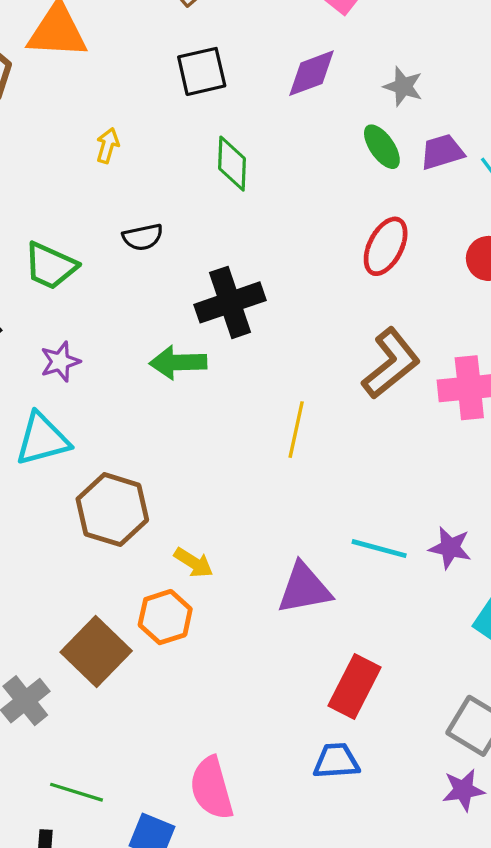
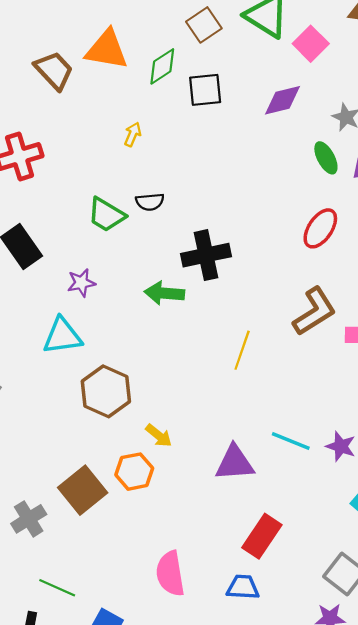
green diamond: (232, 164) -> (162, 66), moved, turned 48
green trapezoid: (50, 266) -> (106, 215), moved
pink semicircle: (212, 788) -> (170, 574), moved

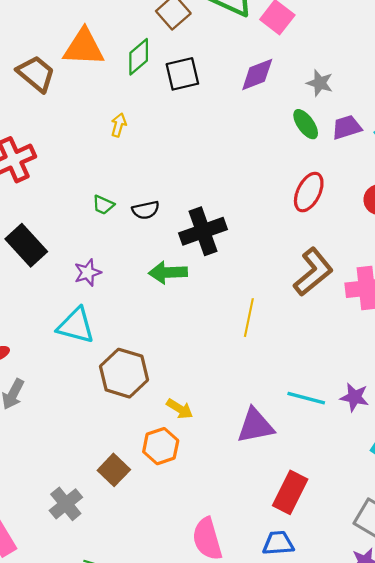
black semicircle: (150, 202) -> (146, 210), moved
green trapezoid: (106, 215) -> (103, 205), size x0.6
cyan triangle: (62, 336) -> (76, 326), turned 30
brown square: (83, 490) -> (114, 470), size x0.7

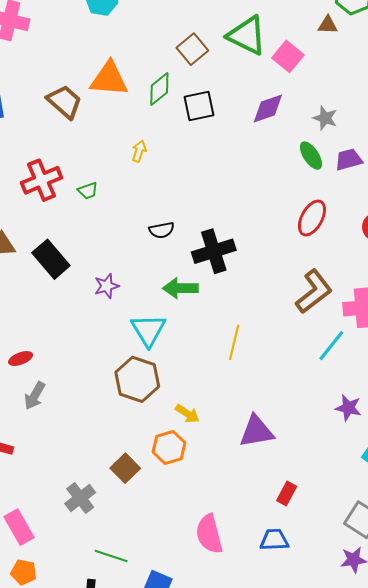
green trapezoid: (103, 205) -> (88, 191), moved, turned -45
yellow line: (249, 318) -> (234, 342), moved
cyan triangle: (76, 326) -> (148, 330), moved, turned 42
cyan line: (306, 398) -> (331, 346), moved, turned -68
red rectangle: (290, 492) -> (287, 493), size x0.6

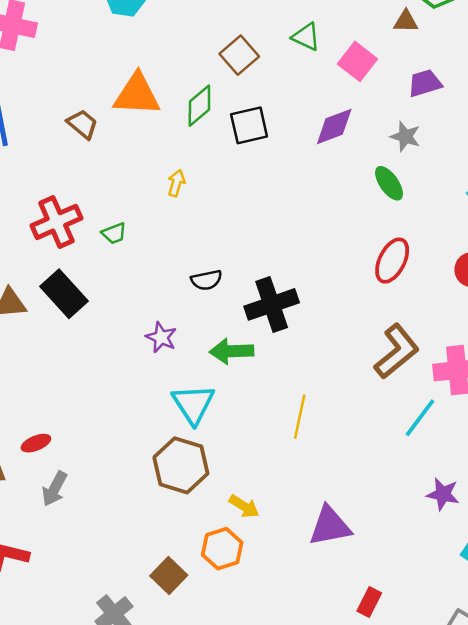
green triangle: (247, 36) -> (306, 37), size x0.6
brown trapezoid: (64, 102) -> (82, 124), size x0.7
purple trapezoid: (349, 160) -> (425, 83), moved
black rectangle: (51, 259) -> (64, 294), moved
purple star: (107, 286) -> (161, 337), moved, turned -30

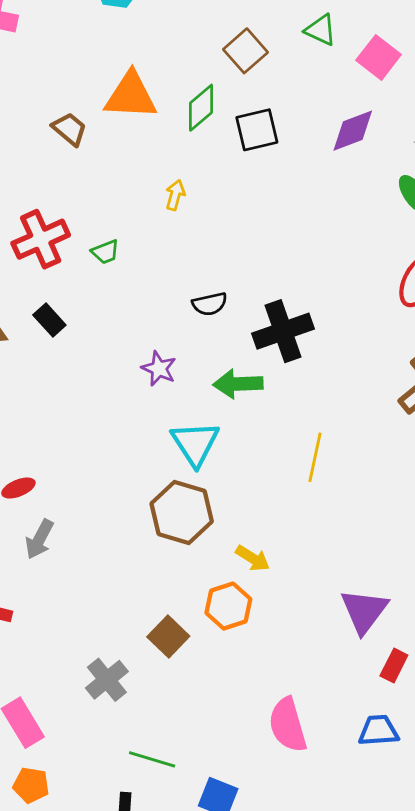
black rectangle: (64, 294) -> (49, 320), size x0.6
purple triangle: (330, 526) -> (364, 611), moved, turned -42

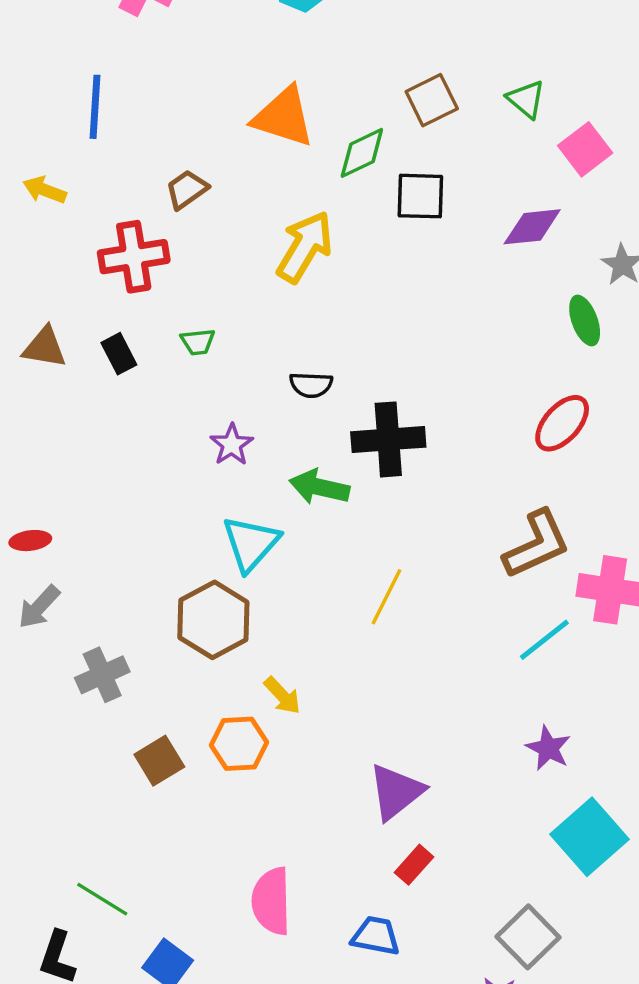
brown trapezoid: (70, 129) -> (187, 189), moved, turned -90
yellow arrow: (175, 195) -> (305, 247), size x2.0
green trapezoid: (105, 252) -> (198, 342), moved
gray cross: (107, 680) -> (102, 675), moved

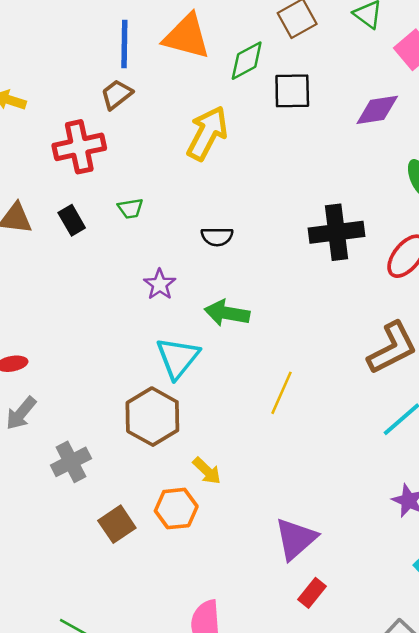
blue line: (95, 107) -> (124, 44), moved
black cross: (388, 439) -> (336, 232), moved

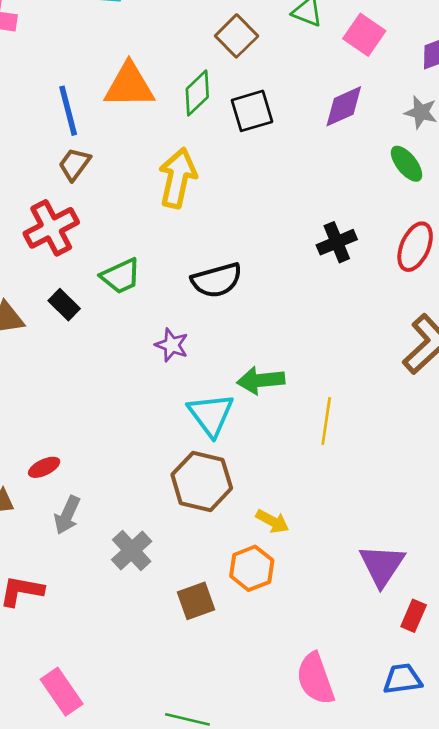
green trapezoid: (130, 208) -> (121, 276), size x1.5
black cross: (336, 232) -> (337, 242), size x0.7
black semicircle: (217, 237) -> (217, 280), size x1.5
green arrow: (227, 313) -> (261, 380), moved
brown square: (117, 524) -> (196, 601), turned 30

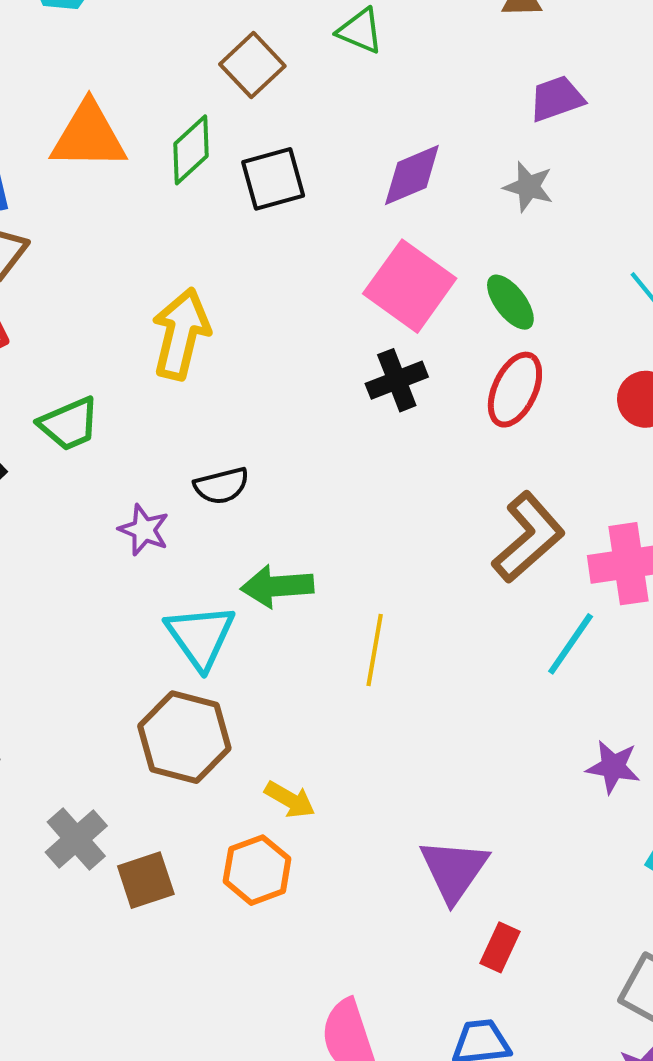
pink square: (364, 35) -> (410, 286), moved, size x1.4
green ellipse: (407, 164) -> (510, 302), moved
yellow arrow: (178, 178) -> (181, 334), moved
black semicircle: (217, 280) -> (222, 486), moved, size x0.7
brown square: (196, 601) -> (146, 880), moved

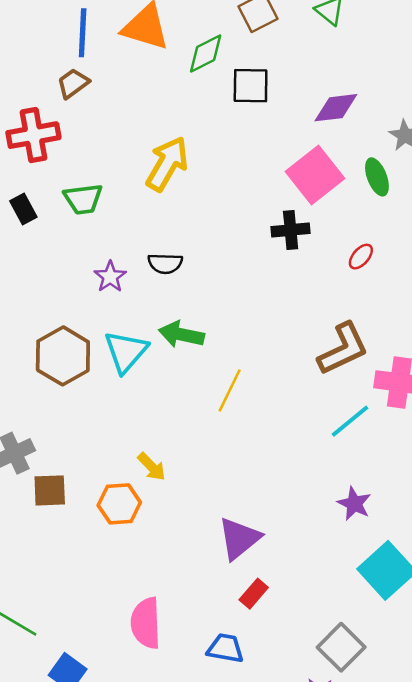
green ellipse: (510, 302) -> (377, 177), moved
red ellipse: (515, 390) -> (361, 257), size x0.6
brown hexagon: (184, 737) -> (63, 356), moved

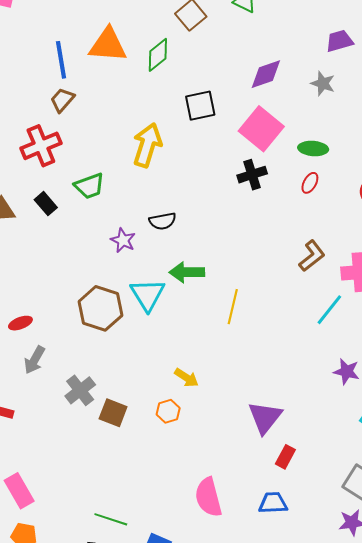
black square: (251, 86) -> (200, 106), moved
green ellipse: (377, 177) -> (313, 148), moved, turned -52
brown L-shape: (343, 349) -> (312, 256), size x0.7
brown square: (50, 490) -> (113, 413), turned 36
orange hexagon: (119, 504) -> (168, 411), size x0.7

